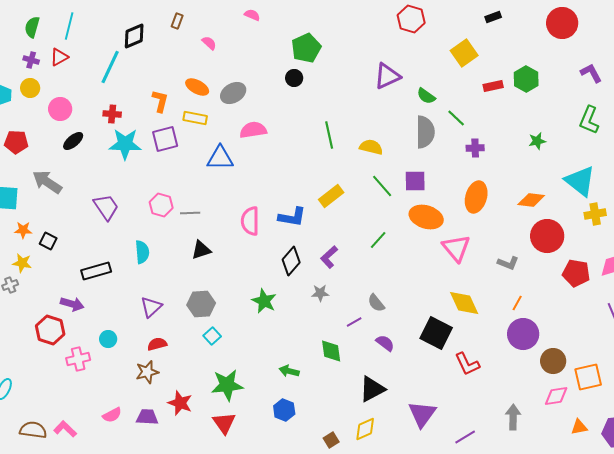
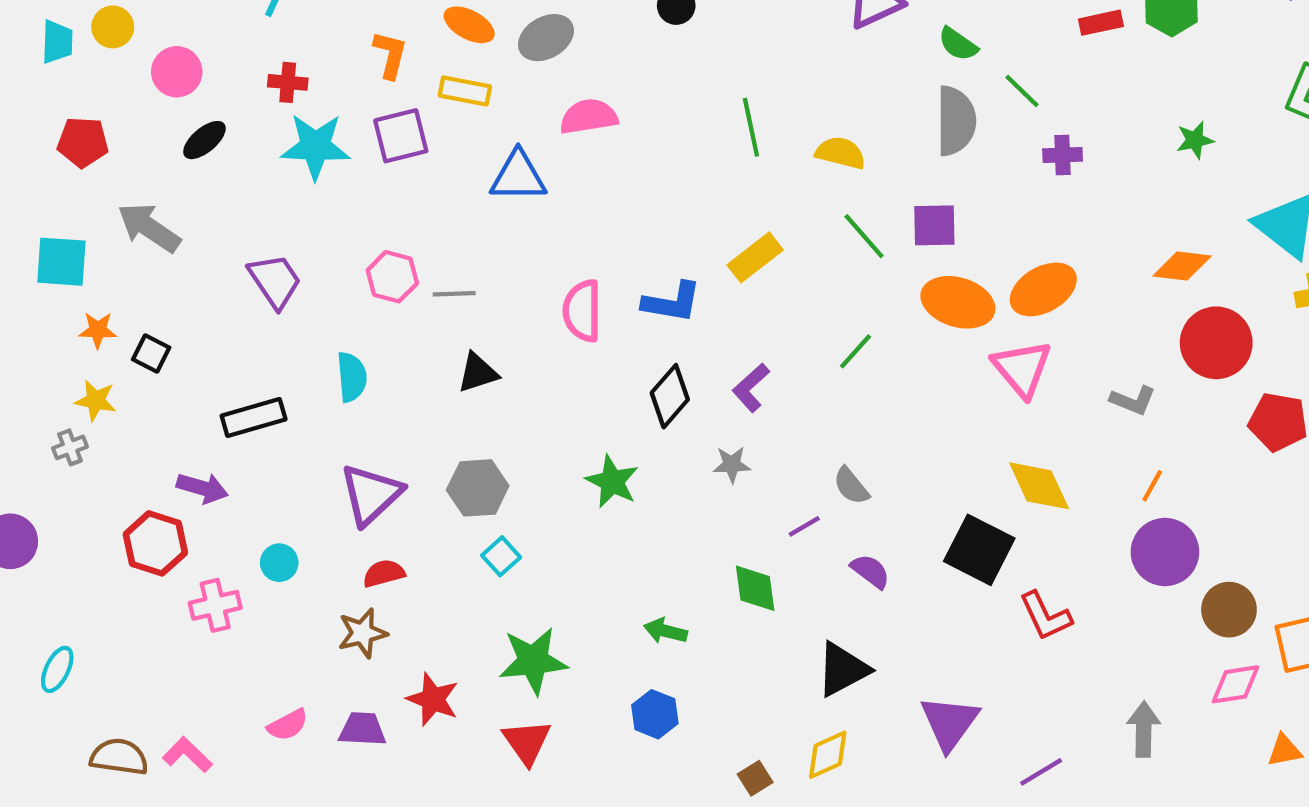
orange ellipse: (476, 197) -> (1043, 289), moved, turned 44
purple triangle: (151, 307) -> (371, 494), size x1.4

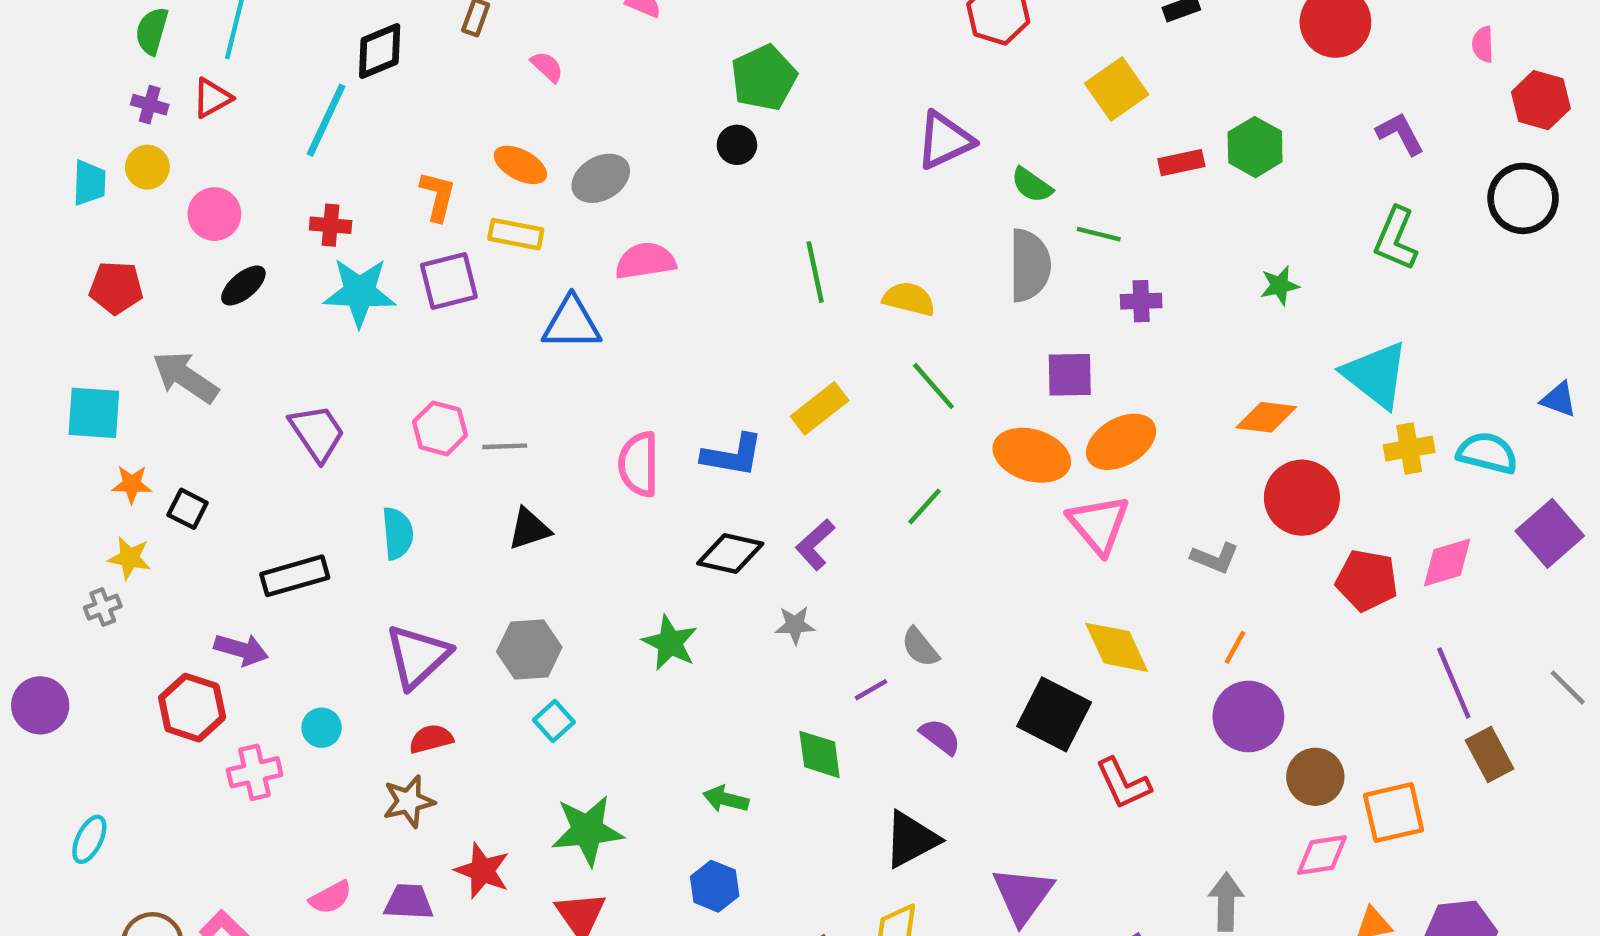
green line: (1022, 91) -> (1099, 234), turned -30
purple square: (934, 225) -> (1070, 375), moved
black diamond: (670, 396) -> (730, 553), turned 62

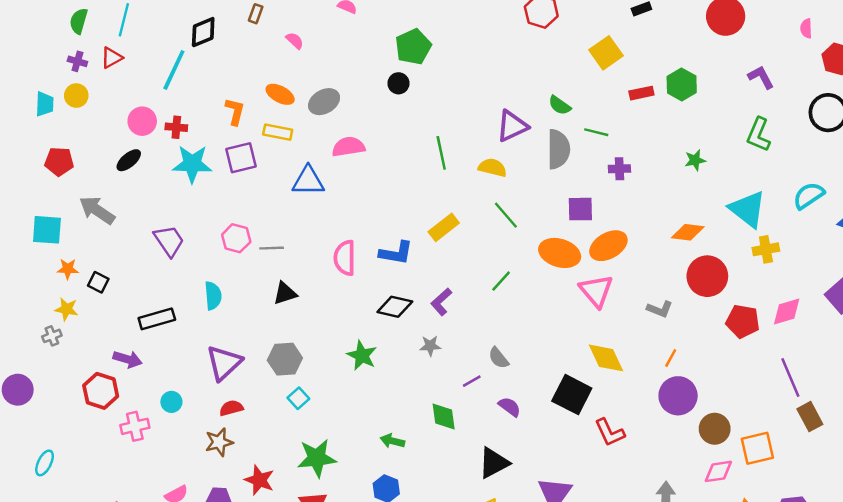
purple triangle: (945, 140) -> (512, 126), moved
pink circle: (214, 214) -> (142, 121), moved
cyan semicircle: (1487, 453) -> (809, 196), moved, turned -48

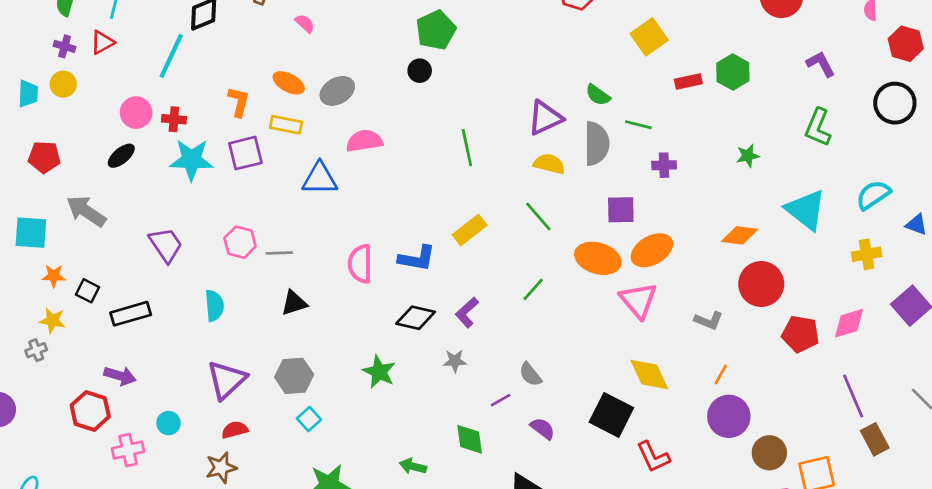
yellow semicircle: (492, 168) -> (549, 164), moved
yellow cross: (766, 249) -> (867, 254), moved
black rectangle: (157, 319) -> (131, 314), moved

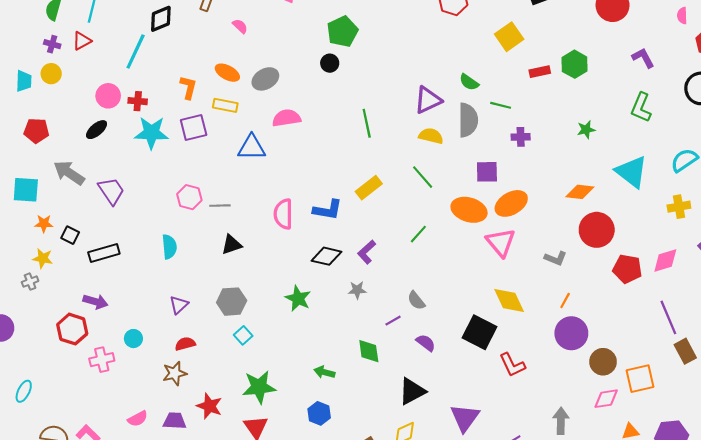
purple trapezoid: (166, 245) -> (111, 191), moved
purple triangle: (227, 380) -> (179, 305), size x0.6

